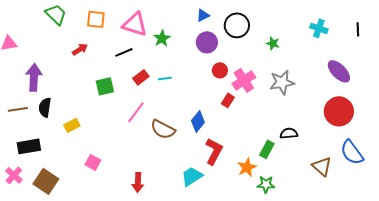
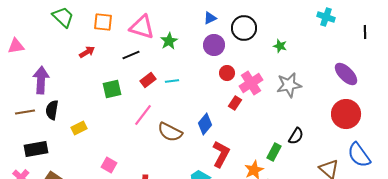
cyan cross: (319, 28) -> (326, 17), moved
black semicircle: (289, 133) -> (296, 136), turned 126
pink square: (93, 162) -> (109, 165), moved

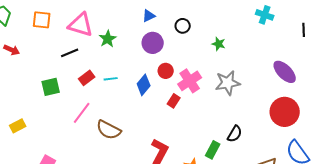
black circle: (244, 28) -> (183, 26), size x0.6
red arrow: (87, 52) -> (12, 50), moved, turned 56
blue diamond: (205, 124) -> (144, 85), moved

